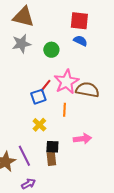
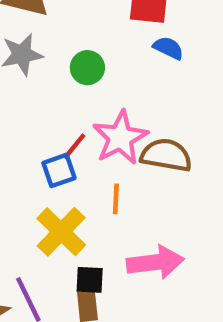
blue semicircle: (80, 41) -> (168, 48), moved
yellow cross: (39, 125) -> (61, 232), size x1.6
pink arrow: (82, 139) -> (155, 262), size x1.4

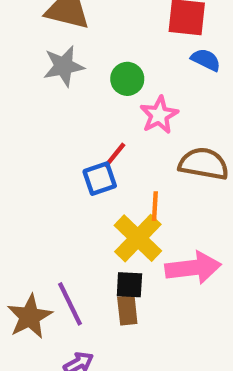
pink star: (120, 138) -> (159, 115), moved, size x0.7
yellow cross: (61, 232) -> (138, 238), moved

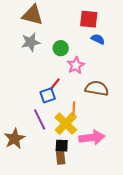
purple line: (70, 304) -> (40, 119), moved
brown star: (30, 317) -> (15, 139), moved

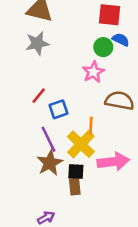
green circle: (61, 48) -> (103, 47), moved
red line: (55, 84) -> (39, 96), moved
brown star: (15, 139) -> (50, 163), moved

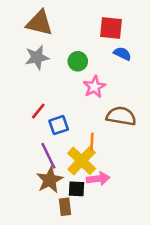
green circle: (103, 47) -> (78, 61), moved
pink arrow: (113, 162) -> (98, 179), moved, size x0.7
brown rectangle: (75, 187) -> (65, 207), moved

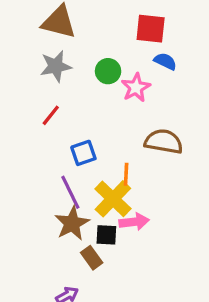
pink star: (94, 87) -> (136, 88), moved
red line: (38, 111) -> (51, 115), moved
brown rectangle: (65, 207) -> (92, 258), turned -30

